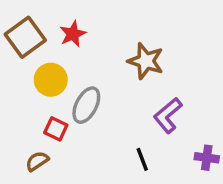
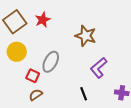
yellow circle: (51, 80) -> (17, 52), moved
brown semicircle: (37, 161) -> (36, 95), moved

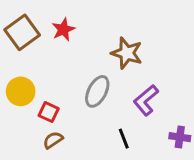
yellow circle: (17, 52) -> (21, 91), moved
gray ellipse: (51, 62) -> (97, 91), moved

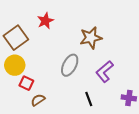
brown square: (22, 32) -> (16, 38), moved
brown star: (127, 53) -> (91, 38), turned -30
red square: (49, 112) -> (26, 83), moved

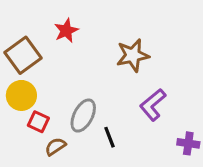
gray ellipse: (70, 65) -> (83, 116), moved
black line: (89, 99) -> (109, 137), moved

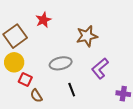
gray ellipse: (83, 116) -> (61, 63), moved, turned 50
brown semicircle: (55, 146) -> (36, 96), turned -88

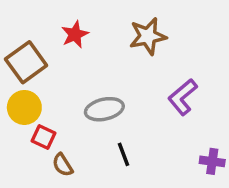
brown star: (87, 36) -> (148, 36), moved
purple L-shape: (100, 68) -> (183, 97), moved

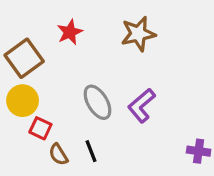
purple L-shape: (183, 97) -> (142, 106), moved
gray ellipse: (104, 109) -> (97, 102), turned 72
black line: (123, 154) -> (91, 151), moved

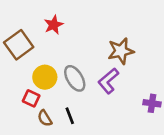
brown star: (138, 34) -> (121, 51), moved
yellow circle: (23, 101) -> (45, 77), moved
purple cross: (199, 151) -> (152, 103), moved

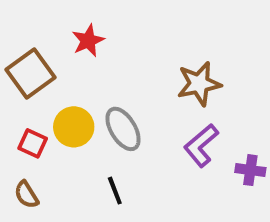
purple L-shape: (108, 81) -> (201, 145), moved
red square: (31, 98) -> (33, 143), moved
brown semicircle: (45, 118) -> (26, 195), moved

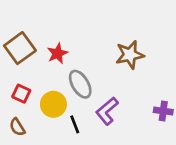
red star: (88, 41) -> (57, 53), moved
yellow circle: (74, 127) -> (53, 104), moved
purple L-shape: (201, 145) -> (107, 111), moved

